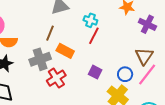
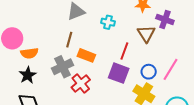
red line: (94, 36) -> (124, 51), moved
brown triangle: (144, 56) -> (146, 34), moved
purple square: (95, 72) -> (119, 73), size x1.5

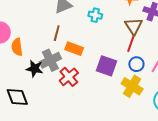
red line: (124, 51) -> (131, 43), moved
orange semicircle: (29, 53) -> (17, 47), turned 90
black star: (28, 75) -> (35, 69), moved, turned -30

